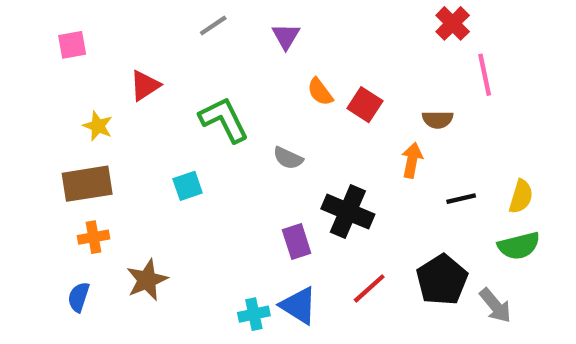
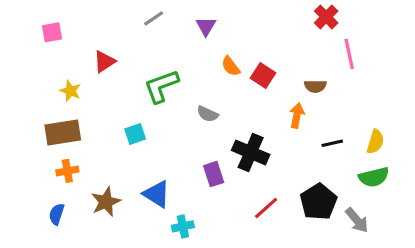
green L-shape: (224, 120) -> (161, 86), turned -84
blue triangle: (299, 306) -> (157, 194), moved

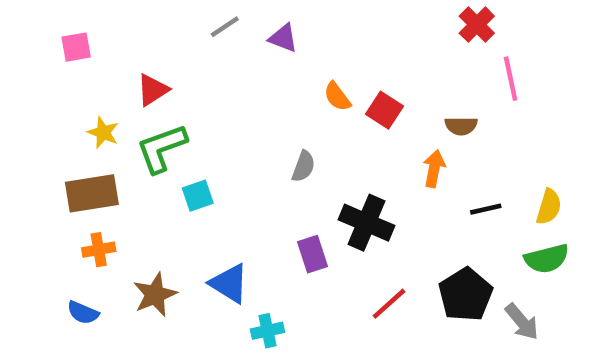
purple triangle: (206, 26) -> (283, 38), moved, turned -40
green L-shape: (161, 86) -> (162, 148), moved
gray semicircle: (208, 114) -> (304, 166), turned -95
blue semicircle: (57, 214) -> (83, 313), turned -85

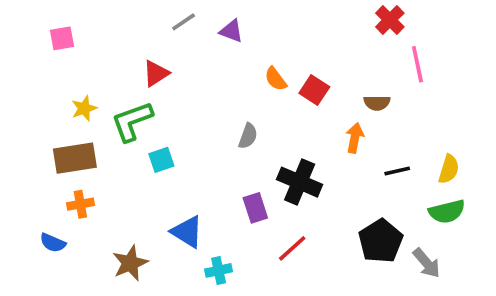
red triangle: (153, 90) -> (156, 73), moved
yellow star: (103, 133) -> (84, 108), turned 30
brown star: (155, 295) -> (130, 263), moved
red line: (389, 304) -> (292, 248), moved
blue semicircle: (83, 313) -> (53, 243), moved

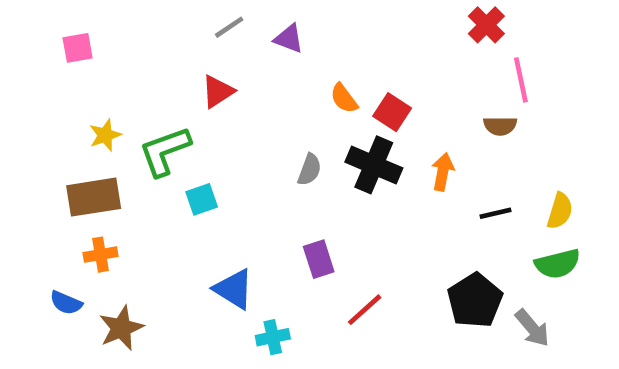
red triangle: (156, 73) -> (218, 91), moved
brown semicircle: (377, 103) -> (500, 126), moved
black cross: (300, 182) -> (374, 165), moved
brown star: (130, 263) -> (121, 328), moved

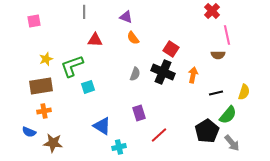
gray line: (229, 27) -> (84, 12), moved, turned -56
red triangle: (218, 91) -> (95, 40), turned 35
orange semicircle: (344, 98) -> (133, 38), moved
green semicircle: (558, 264) -> (228, 115), moved, turned -36
brown star: (121, 328) -> (53, 143), turned 30

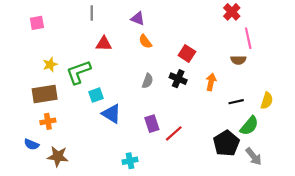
black cross: (163, 72) -> (178, 79), size x0.7
blue triangle: (102, 126) -> (111, 114), moved
red line: (159, 135) -> (174, 133), moved

